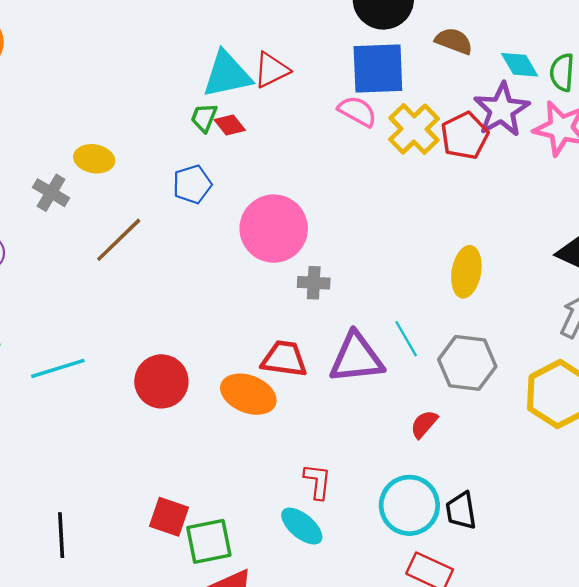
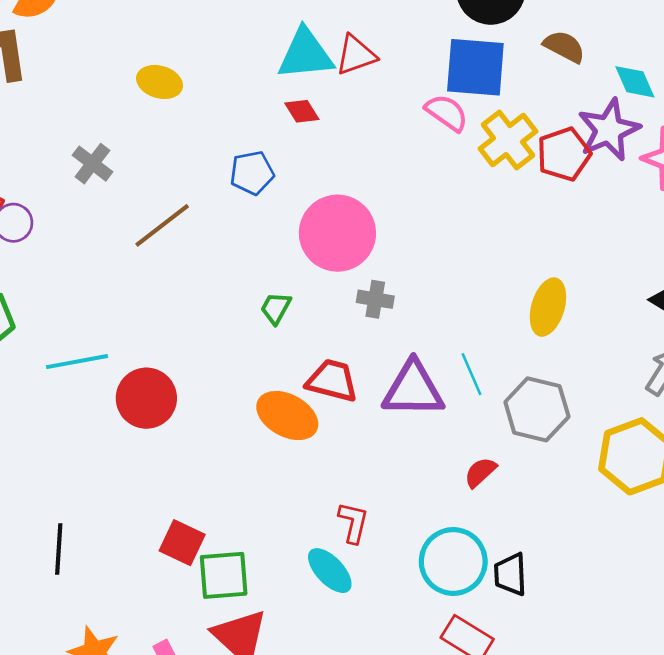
green trapezoid: (204, 118) -> (276, 308), moved
yellow ellipse: (94, 159) -> (160, 82), moved
red circle: (161, 381) -> (146, 398), moved

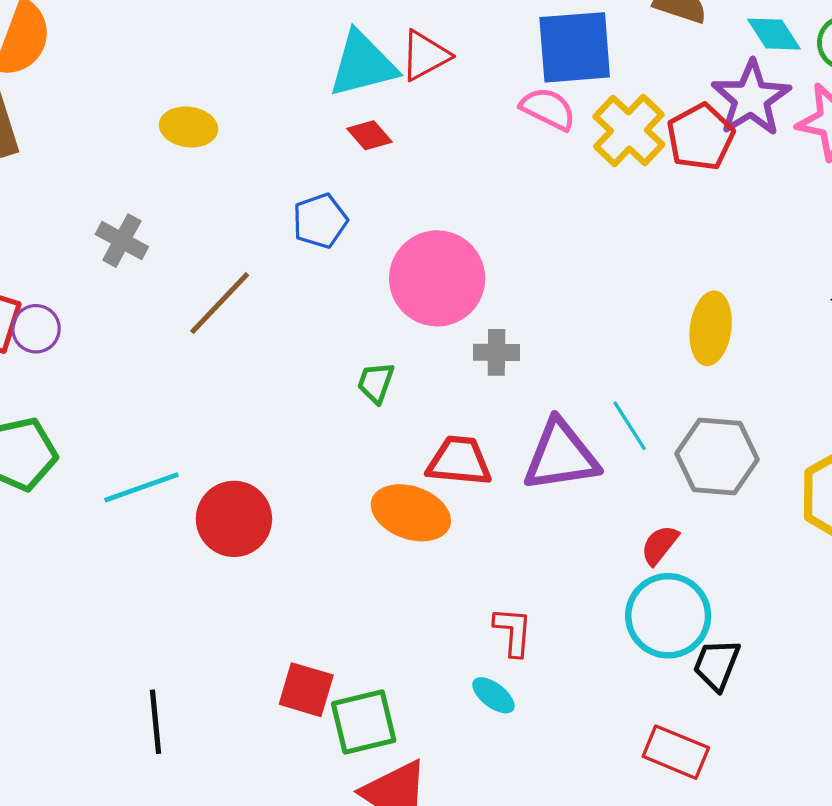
cyan circle: (453, 561) -> (668, 616), moved
cyan ellipse: (330, 571) -> (493, 695), size x0.7
black trapezoid: (510, 574) -> (717, 665), turned 33

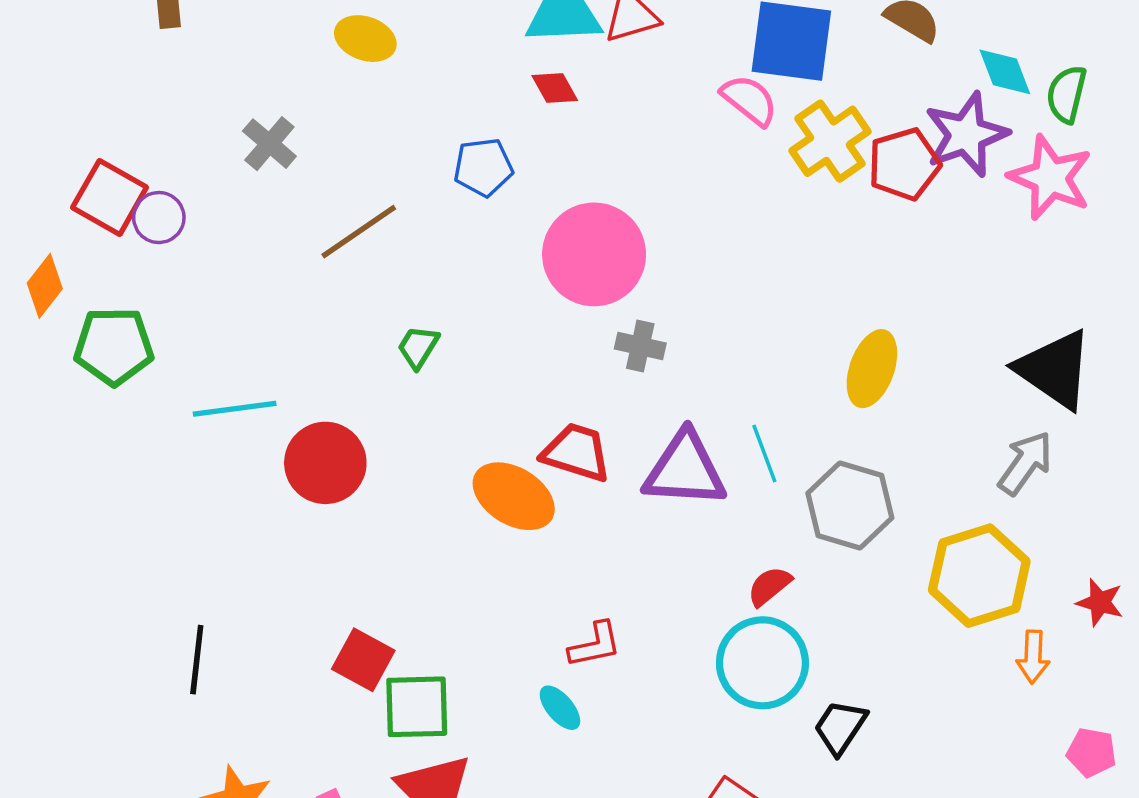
green trapezoid: (376, 383) -> (418, 347), moved
red L-shape: (513, 632) -> (595, 645), turned 62
black trapezoid: (717, 665) -> (840, 727), moved

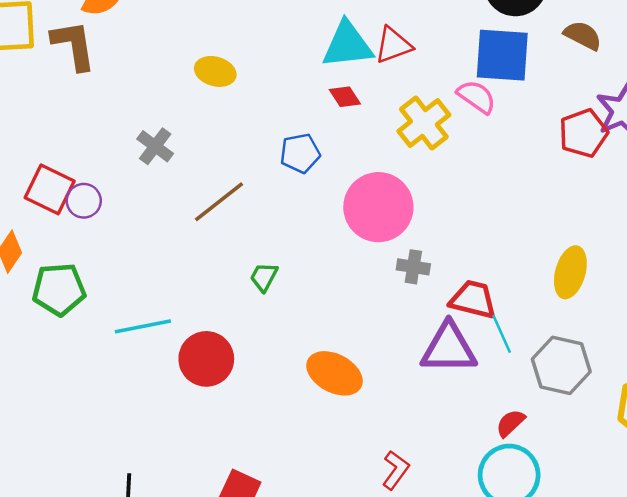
yellow cross: (830, 141) -> (424, 123), moved
red trapezoid: (576, 452) -> (473, 299), moved
red L-shape: (595, 645) -> (396, 470), turned -39

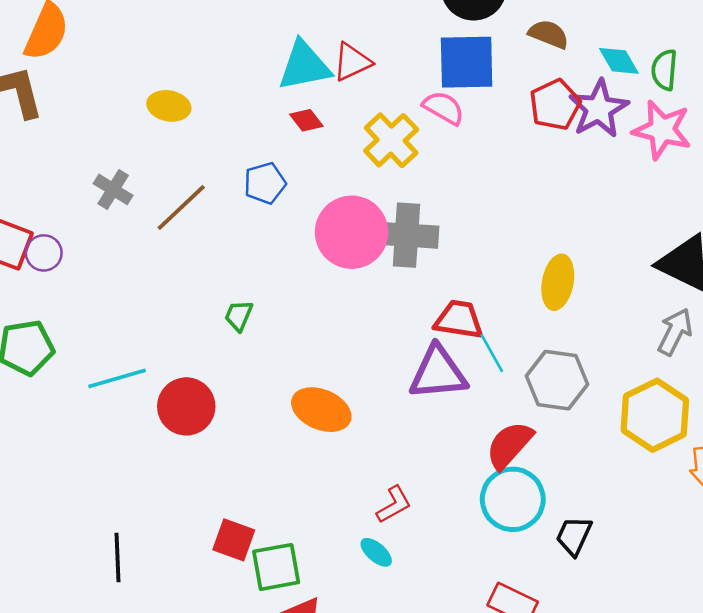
red pentagon: (583, 133) -> (555, 105), moved
brown line: (219, 202) -> (181, 208), moved
gray cross: (413, 267) -> (407, 235), moved, size x1.8
red semicircle: (510, 423) -> (509, 445), size x1.6
red L-shape: (396, 470) -> (394, 505), turned 30

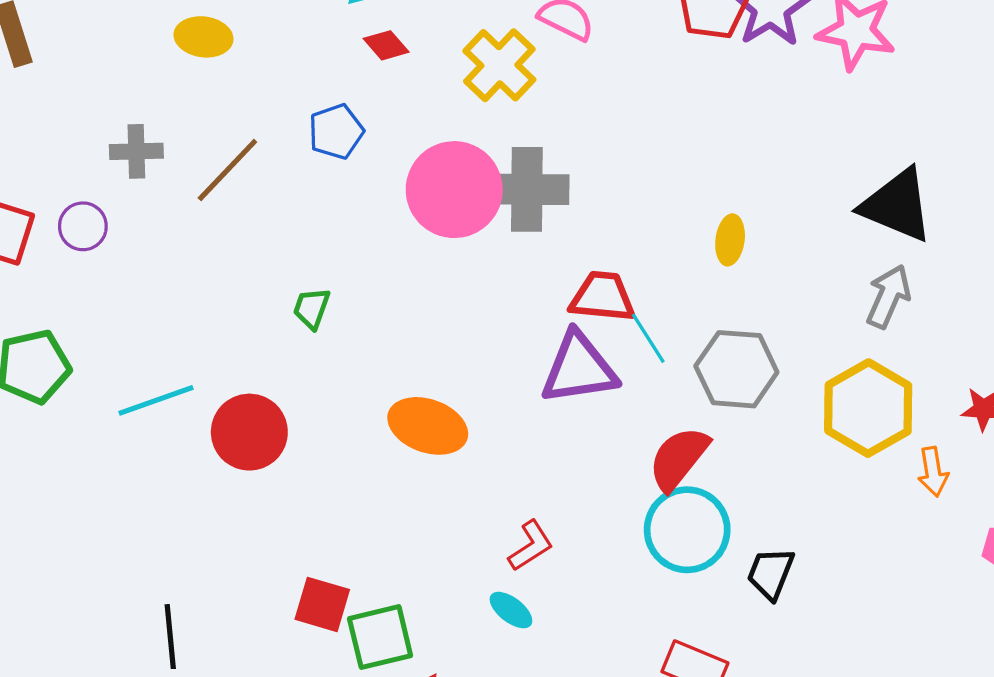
gray cross: (113, 189) -> (136, 151), turned -30
purple circle: (44, 253) -> (83, 226), moved
yellow ellipse: (558, 282) -> (730, 240), size x0.7

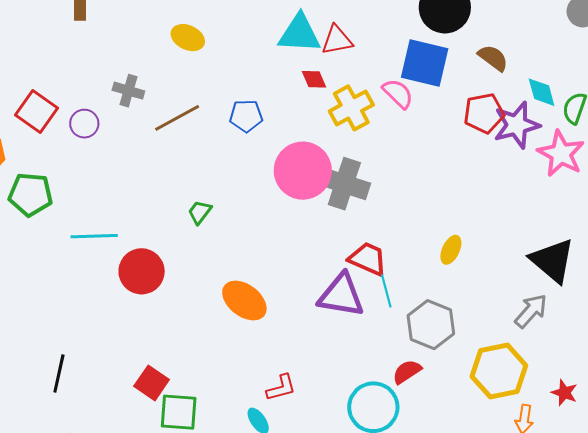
red diamond: (386, 45) -> (314, 79), moved
red semicircle: (679, 458) -> (407, 372), moved, size x0.7

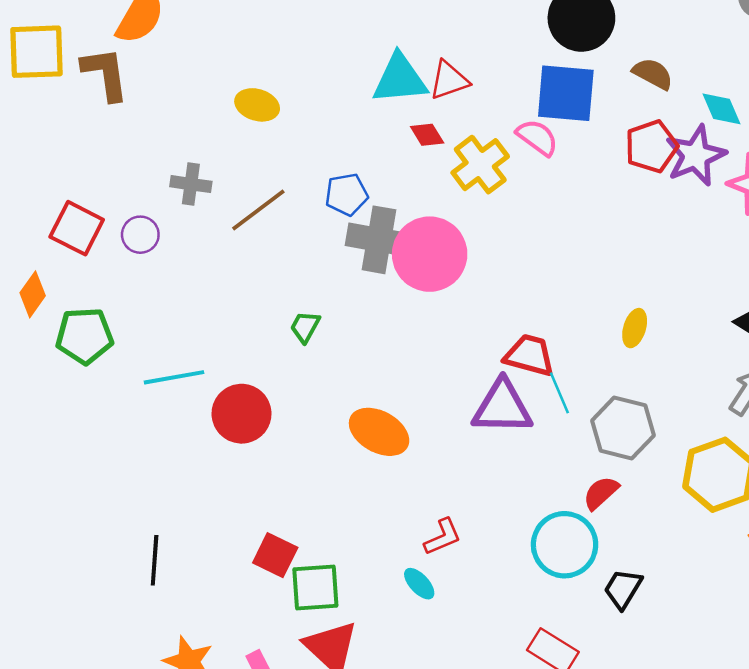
gray cross: (344, 184) -> (379, 240), moved

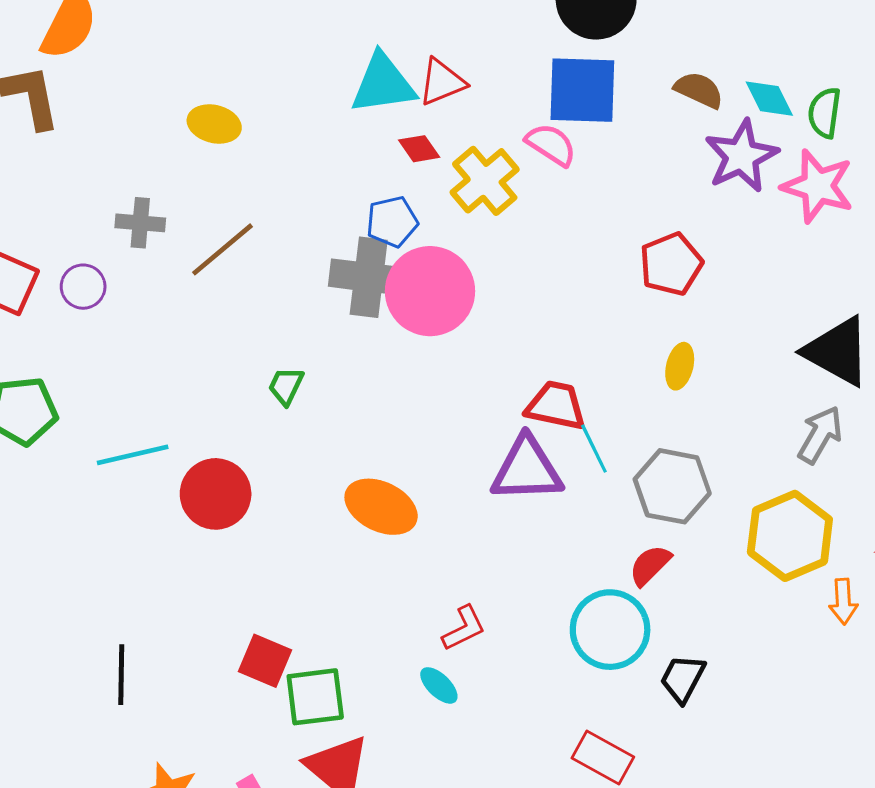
brown semicircle: (653, 74) -> (699, 90), moved
red pentagon: (651, 146) -> (671, 264), moved
blue pentagon: (347, 194) -> (392, 222), moved

